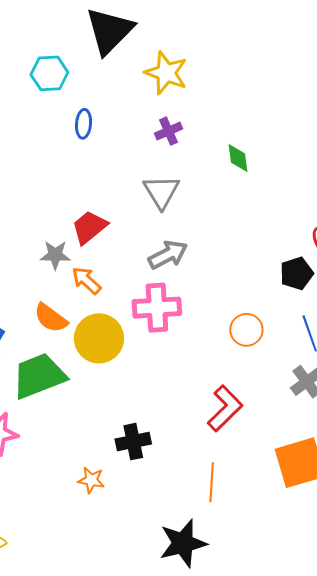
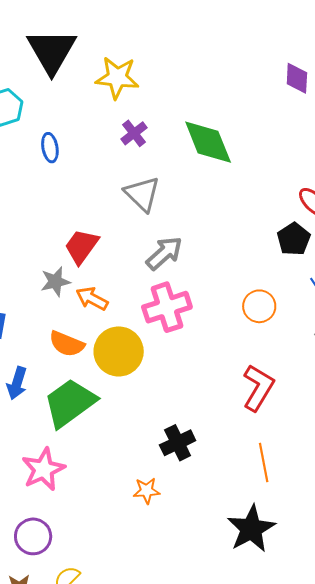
green diamond: (238, 158) -> (208, 142), size x1.8

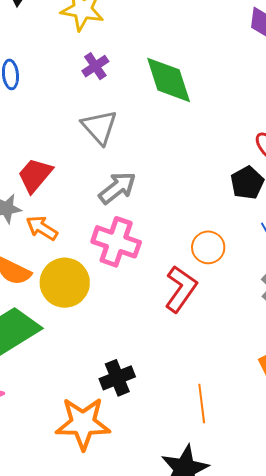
pink cross: (167, 307) -> (116, 242), turned 33
red L-shape: (258, 388) -> (181, 289), moved
orange star: (147, 491) -> (83, 423), size x2.0

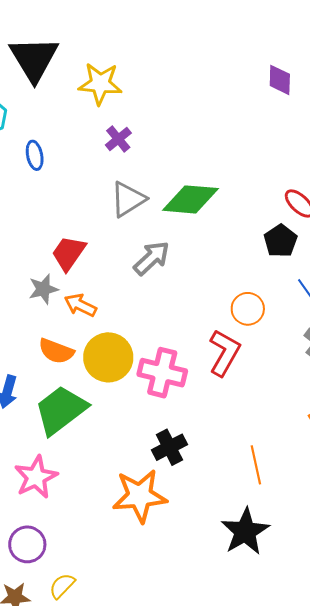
green diamond: (169, 80) -> (190, 199), moved, turned -62
gray triangle: (99, 127) -> (128, 199), turned 45
pink cross: (116, 242) -> (162, 373), moved

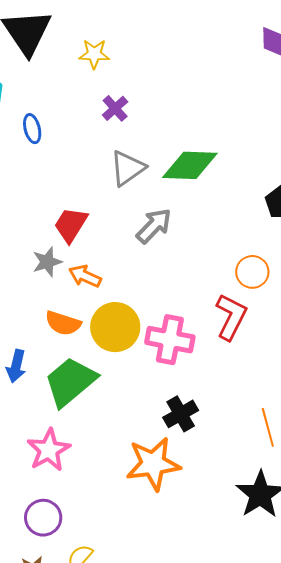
yellow star: (100, 84) -> (94, 54), size x0.7

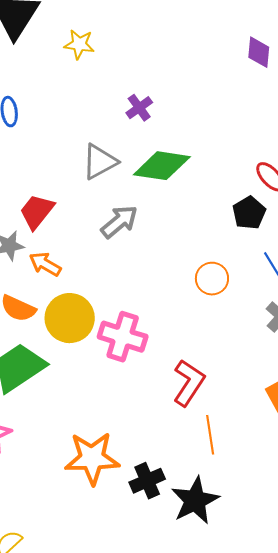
purple cross: (115, 108) -> (139, 108), moved
red L-shape: (231, 317) -> (189, 383), moved
black cross: (181, 414) -> (147, 481), moved

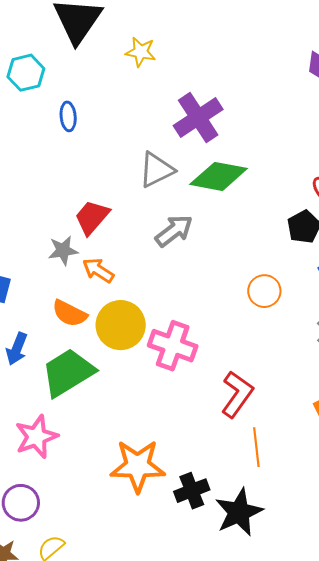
purple cross: (139, 108) -> (198, 118), size x1.8

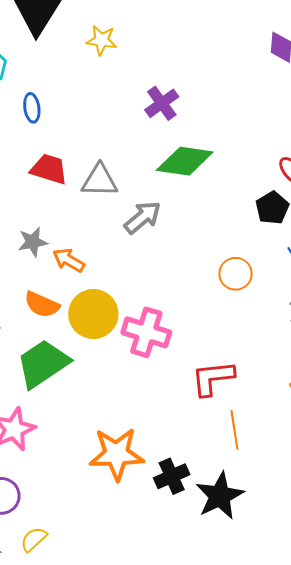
purple cross: (198, 118) -> (162, 103), size x0.7
gray triangle: (157, 170) -> (100, 181), moved, turned 30
red trapezoid: (92, 217) -> (49, 169), moved, turned 69
red L-shape: (237, 394) -> (213, 378), turned -129

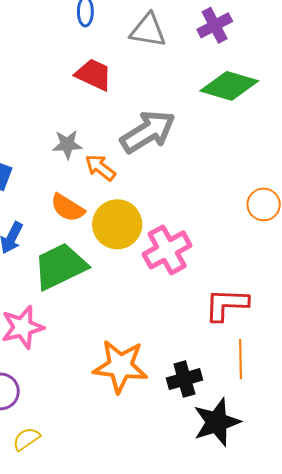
gray triangle: (100, 181) -> (148, 30), moved
gray arrow: (143, 217) -> (148, 132), moved, size x1.4
pink cross: (146, 332) -> (167, 250), turned 36
black cross: (172, 476) -> (184, 379), moved

